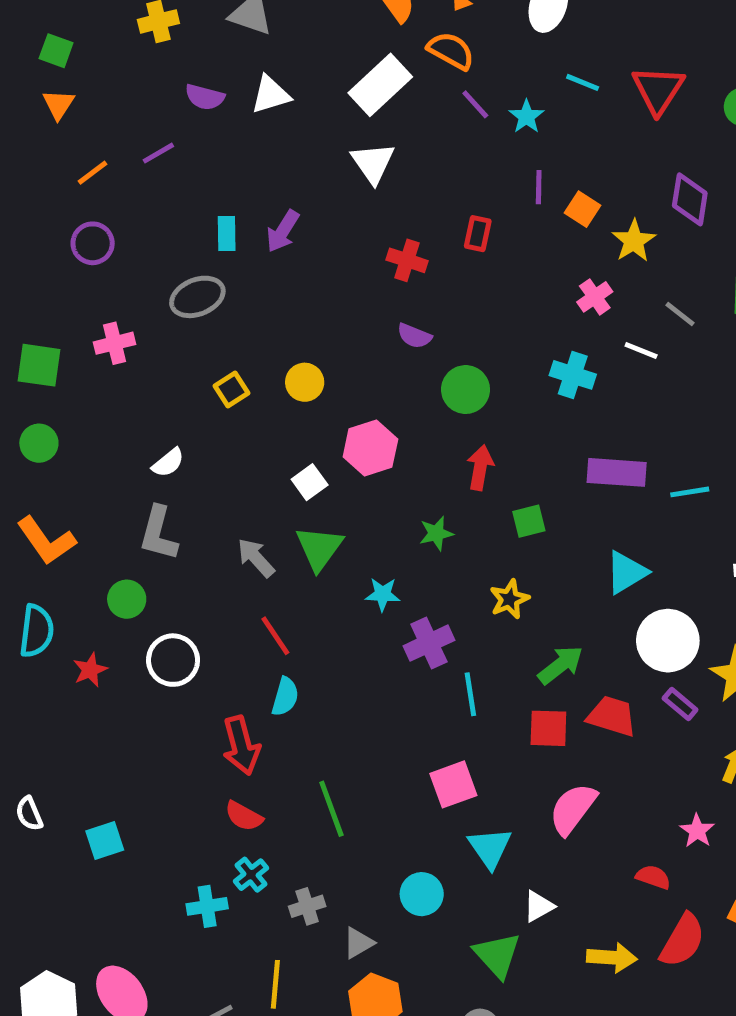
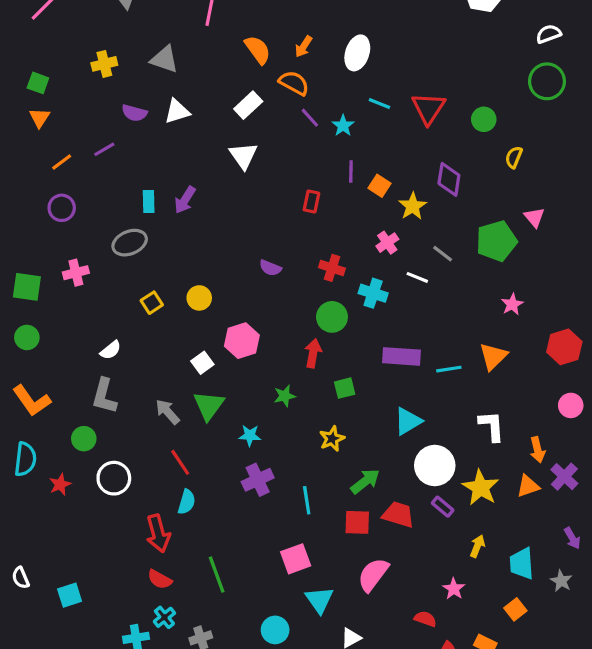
white rectangle: (380, 85) -> (248, 105), size x0.7
red cross: (407, 260) -> (332, 268), moved
green circle: (466, 390) -> (332, 317), moved
purple cross: (429, 643) -> (258, 480), moved

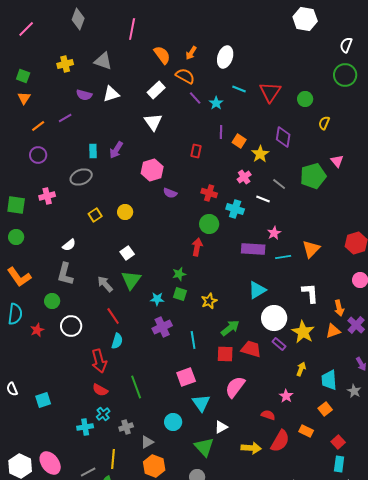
white semicircle: (549, 34) -> (346, 45), turned -49
pink star: (512, 304) -> (274, 233), moved
pink hexagon: (242, 341) -> (152, 170), moved
green square: (345, 388) -> (180, 294), moved, turned 32

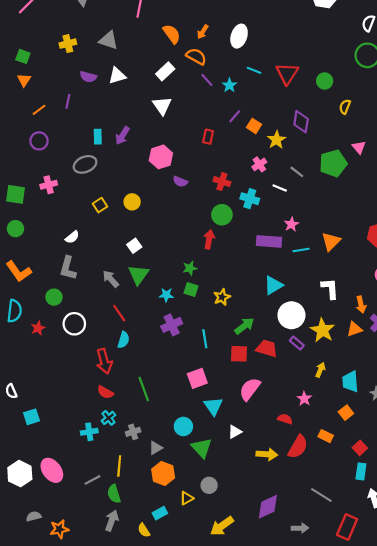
purple line: (65, 118) -> (68, 101), turned -48
purple line: (221, 132) -> (235, 116), turned 40
cyan square: (43, 400) -> (32, 417), moved
green triangle: (204, 447) -> (202, 448), moved

